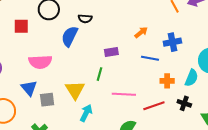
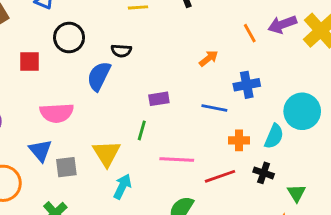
orange arrow: (141, 32) -> (209, 58), moved

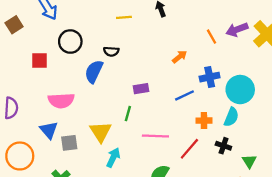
blue line: (214, 108) -> (184, 95), turned -36
cyan circle: (302, 111) -> (240, 90), moved
red line: (220, 176) -> (189, 149), turned -30

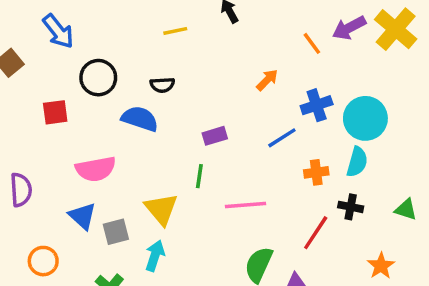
blue semicircle: (94, 72) -> (140, 119), turned 90
red line: (189, 149) -> (316, 233), moved
orange circle: (20, 156) -> (43, 261), size x0.7
cyan arrow: (113, 158) -> (155, 256), moved
green triangle: (249, 161) -> (406, 209), moved, turned -32

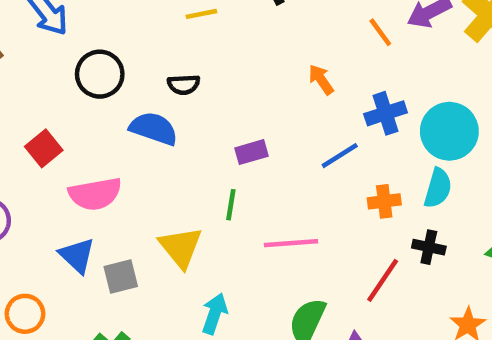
orange arrow: (267, 80) -> (321, 80), turned -80
red square: (55, 112) -> (44, 148), moved, turned -32
cyan arrow: (155, 256) -> (215, 314), moved

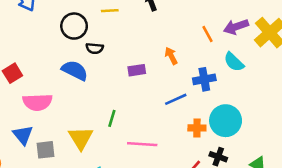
black circle: (100, 74) -> (74, 26), moved
cyan circle: (449, 131) -> (226, 121), moved
purple rectangle: (252, 152) -> (137, 70), moved
cyan semicircle: (438, 188) -> (234, 62), moved, turned 110

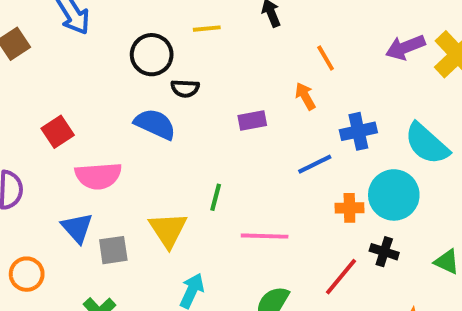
orange line: (207, 34) -> (326, 58), moved
cyan semicircle: (234, 62) -> (427, 144), moved, size x1.4

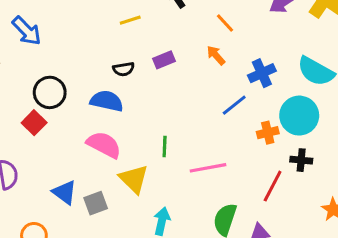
black circle: (152, 55) -> (50, 92), moved
purple rectangle: (252, 121) -> (164, 60), moved
pink semicircle: (98, 176) -> (104, 145), moved, turned -136

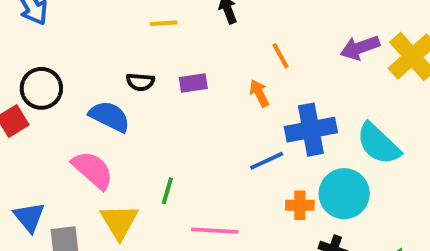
blue cross: (262, 73) -> (311, 130), size x1.4

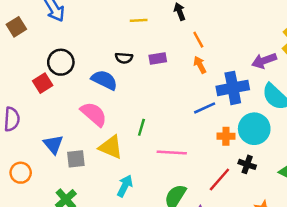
purple arrow: (360, 48) -> (264, 61), moved
orange line: (280, 56) -> (198, 40), moved
yellow triangle: (119, 222) -> (111, 147), turned -35

